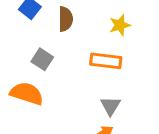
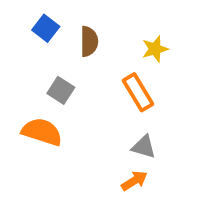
orange rectangle: (106, 61) -> (138, 92), turned 52
gray triangle: (110, 106) -> (144, 147), turned -45

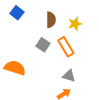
brown semicircle: (89, 41) -> (51, 20), moved
gray square: (61, 90) -> (43, 45), moved

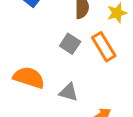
gray triangle: (69, 76) -> (69, 92), moved

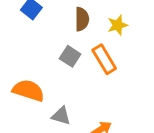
gray triangle: (69, 92) -> (61, 116), moved

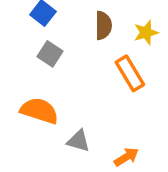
gray square: (70, 56) -> (50, 54), moved

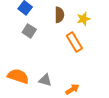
orange semicircle: (39, 111) -> (18, 76), moved

